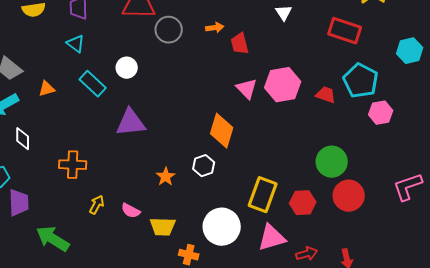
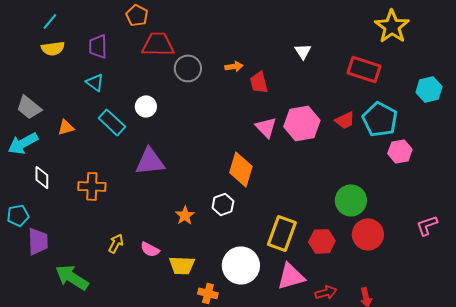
red trapezoid: (326, 95) -> (345, 120), moved, turned 135
orange cross: (73, 165) -> (92, 186), moved
pink L-shape: (408, 187) -> (427, 225), size x0.7

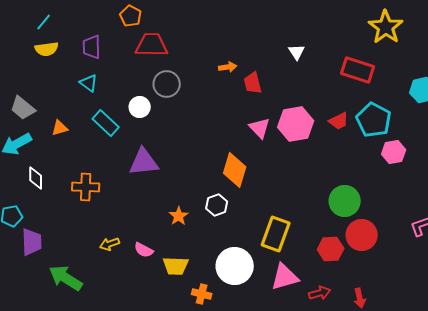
gray circle: (188, 68) -> (167, 84), moved
red hexagon: (322, 241) -> (331, 249), moved
yellow arrow: (116, 243) -> (110, 244), turned -138

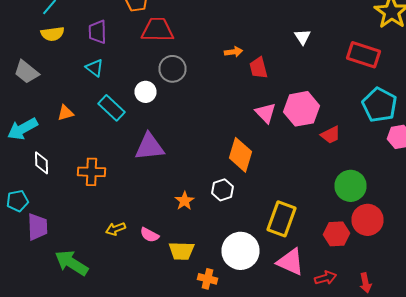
gray trapezoid: (23, 108) -> (26, 72), moved
red trapezoid: (339, 121) -> (330, 135), moved
pink triangle: (285, 277) -> (290, 262), turned 40

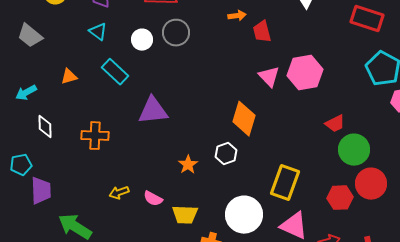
white circle: (146, 92) -> (142, 40), moved
cyan arrow: (22, 129) -> (26, 93), size x0.7
red trapezoid: (330, 135) -> (335, 124), moved

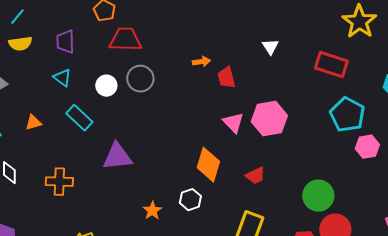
red trapezoid: (335, 124) -> (255, 176), moved

